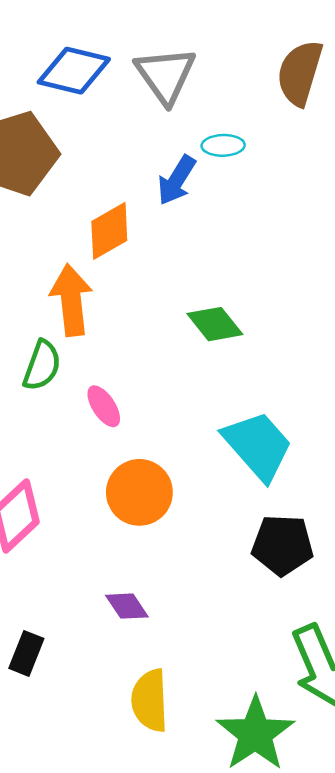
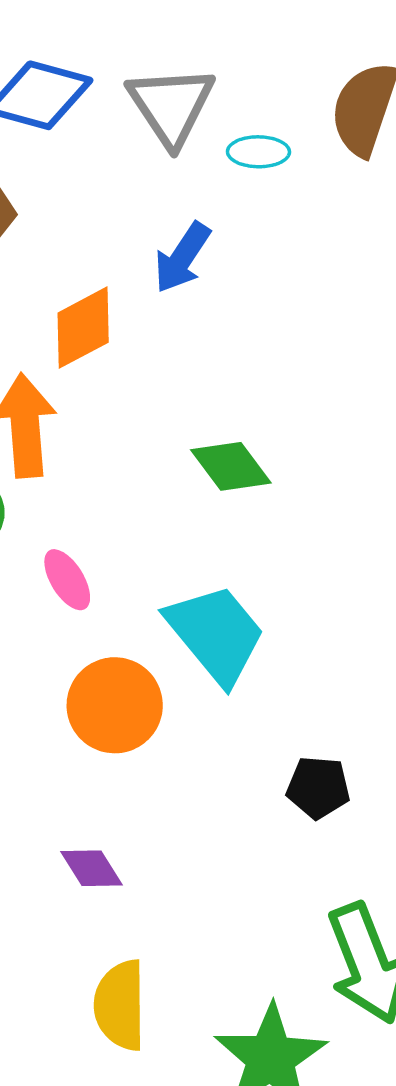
cyan ellipse: (223, 145) -> (258, 152), moved
cyan trapezoid: (258, 446) -> (216, 634), moved
black pentagon: (283, 545) -> (318, 787), size x0.7

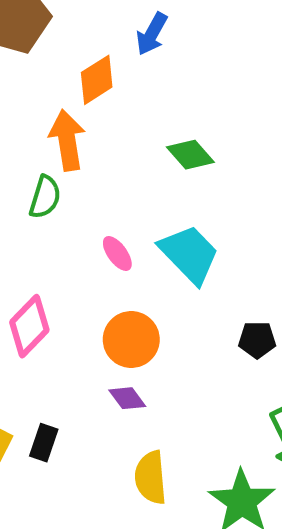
pink ellipse: (67, 580) -> (117, 254), moved
orange circle: (115, 705) -> (131, 340), moved

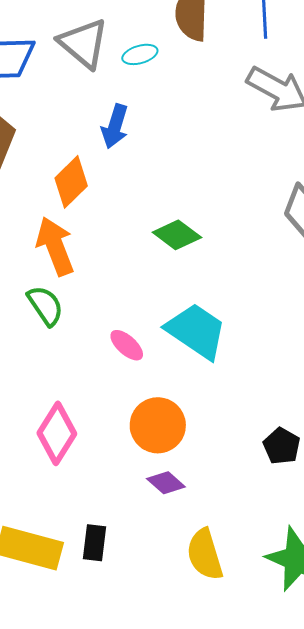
green semicircle: (45, 197) -> (45, 306), turned -39
black pentagon: (257, 340) -> (282, 446), moved, turned -30

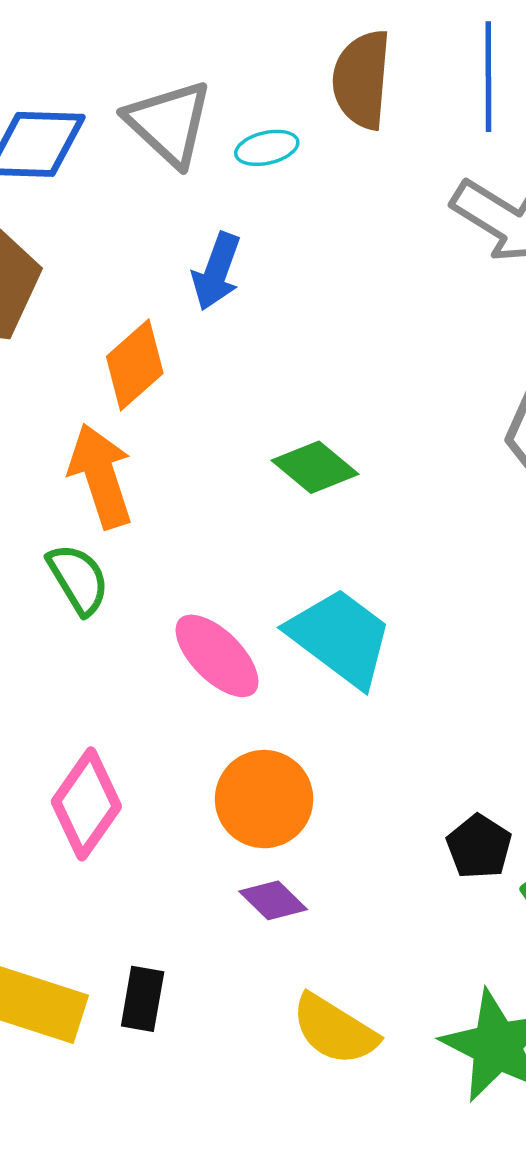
pink ellipse: (127, 345) -> (217, 656), size x1.5
yellow semicircle: (205, 554) -> (335, 1030), turned -44

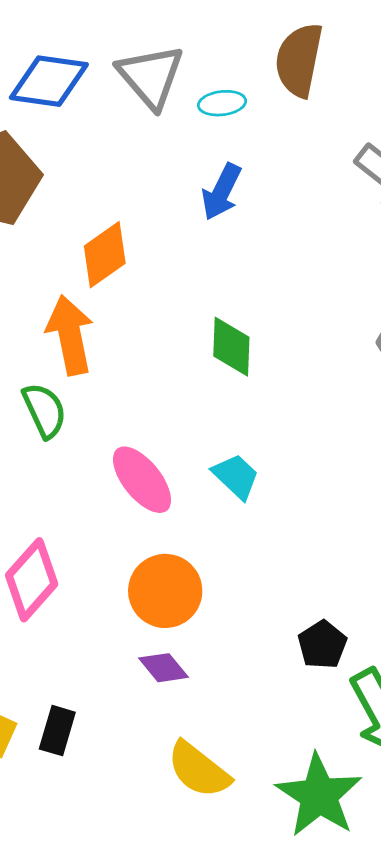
blue arrow: (216, 271) -> (222, 192), moved
green diamond: (315, 467) -> (231, 347), turned 46
cyan trapezoid: (340, 637) -> (236, 476), size x0.6

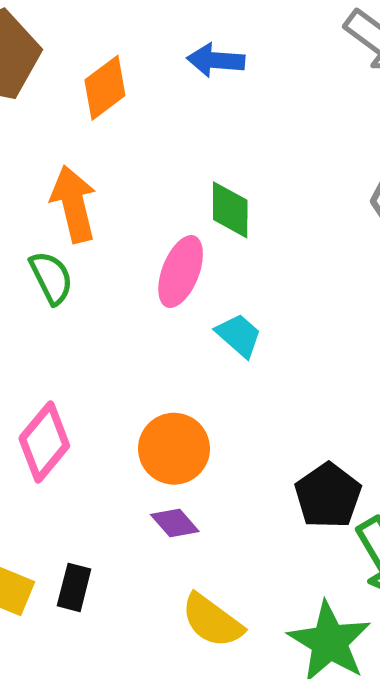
blue arrow: (222, 192) -> (216, 60), turned 70
orange diamond: (105, 255) -> (105, 88), moved
pink ellipse: (142, 480) -> (181, 272), moved, turned 62
black pentagon: (322, 645) -> (328, 496), size x1.4

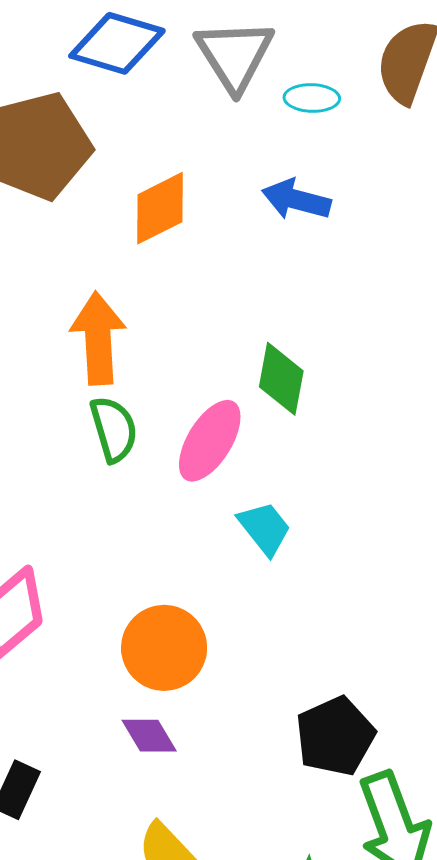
green semicircle: (51, 278) -> (114, 429), moved

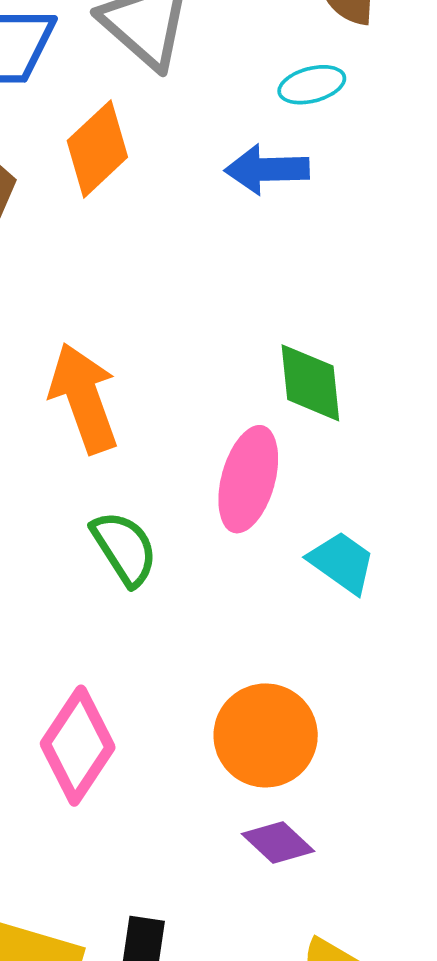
cyan ellipse: (312, 98) -> (312, 85), moved
orange diamond: (160, 208) -> (97, 149), moved
green semicircle: (114, 429) -> (124, 548), moved

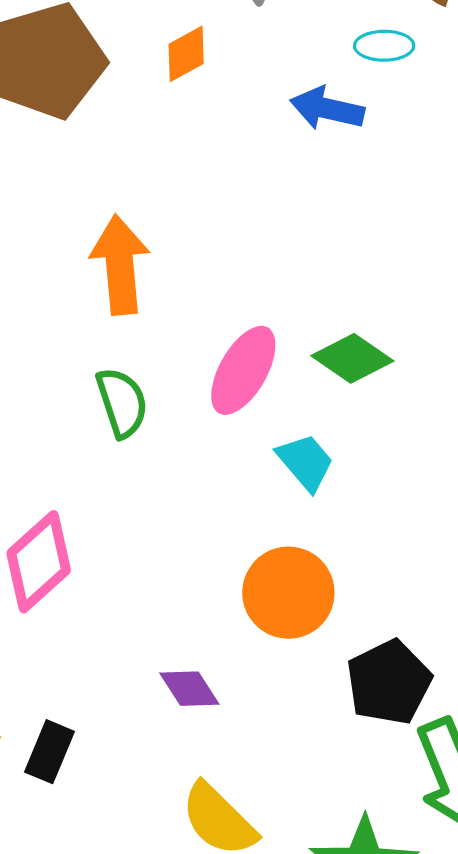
orange diamond: (97, 149) -> (186, 54), size x0.7
green diamond: (310, 383) -> (352, 358), moved, turned -64
orange circle: (266, 735) -> (288, 593), moved

